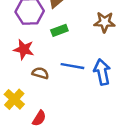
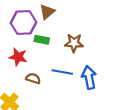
brown star: (105, 22) -> (74, 43), moved
green rectangle: (59, 30) -> (42, 40), moved, turned 32

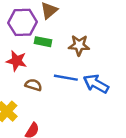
blue arrow: (89, 77) -> (96, 84), turned -50

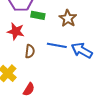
brown star: (79, 45) -> (68, 18), turned 30
brown semicircle: (33, 85) -> (30, 51), turned 80

